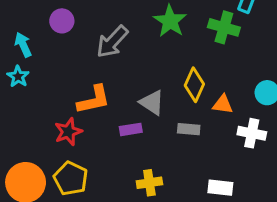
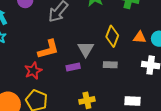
gray triangle: (152, 103) -> (86, 49), turned 30
orange triangle: (223, 104) -> (140, 37), moved

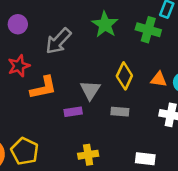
red star: (33, 71) -> (19, 66), moved

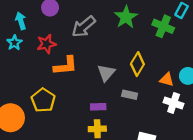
orange triangle: (159, 79) -> (167, 80), moved
purple rectangle: (73, 112) -> (98, 107), moved
yellow pentagon: (25, 151) -> (43, 100), moved

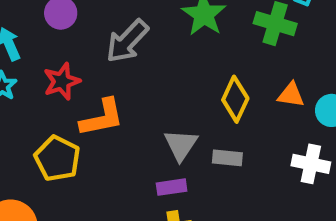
gray triangle: (106, 73) -> (181, 145), moved
orange triangle: (167, 80) -> (291, 95), moved
yellow pentagon: (43, 100) -> (57, 159), moved

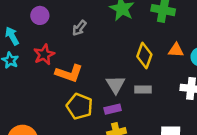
gray arrow: (127, 41) -> (79, 28), size x0.6
orange L-shape: (102, 118) -> (69, 73), turned 36
yellow pentagon: (57, 159) -> (80, 106), moved

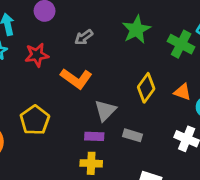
orange L-shape: (69, 73) -> (76, 79), moved
gray rectangle: (143, 89) -> (133, 135), moved
yellow pentagon: (80, 106) -> (35, 120), moved

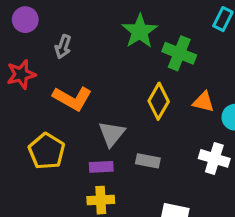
gray arrow: (84, 37) -> (63, 47), moved, turned -30
green cross: (181, 44) -> (179, 53), moved
yellow pentagon: (35, 120) -> (47, 151), moved

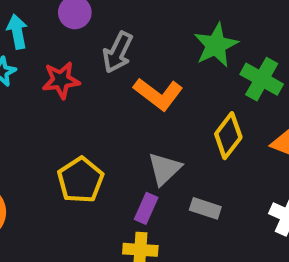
gray arrow: (63, 47) -> (118, 52), size x1.4
orange L-shape: (72, 98) -> (158, 94), moved
purple rectangle: (101, 167) -> (146, 208), turned -70

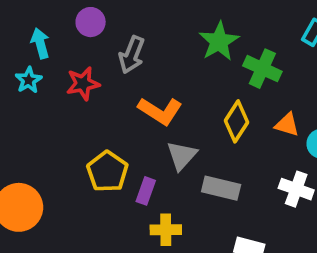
orange L-shape: (158, 94) -> (160, 111), moved
purple rectangle: (146, 208) -> (146, 191), moved
gray rectangle: (205, 208) -> (221, 188), size x1.4

